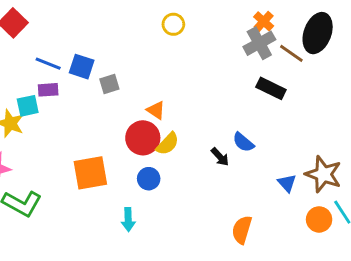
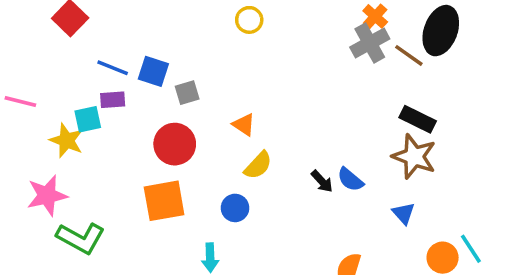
yellow circle: (173, 24) -> (249, 20), moved
black rectangle: (271, 88) -> (418, 119), moved
red circle: (143, 138) -> (175, 144), moved
blue semicircle: (243, 142) -> (350, 180), moved
brown star: (323, 174) -> (414, 156), moved

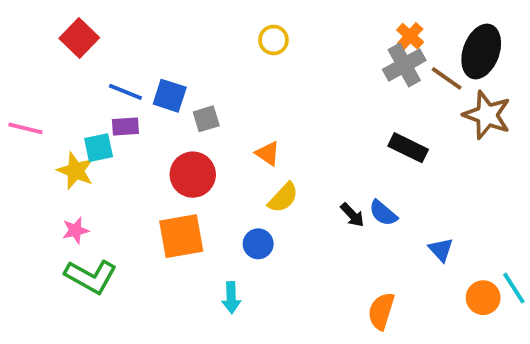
black rectangle: (418, 119) -> (408, 148), moved
brown star: (414, 156) -> (487, 115), moved
pink star: (47, 196) -> (75, 230), moved, size x0.6

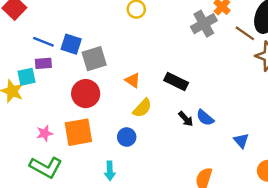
gray cross: (404, 65) -> (204, 24), moved
gray square: (206, 119) -> (94, 59), size x1.5
black rectangle: (408, 148) -> (176, 82), moved
pink star: (75, 230) -> (45, 133), moved
green L-shape: (91, 277) -> (46, 167), moved

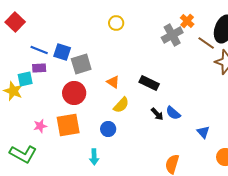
green L-shape: (46, 167) -> (23, 154), moved

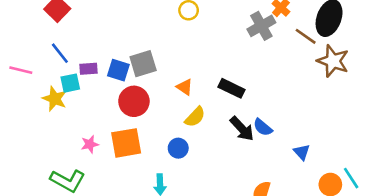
blue line: (39, 50) -> (60, 53), moved, turned 30
blue square: (62, 52) -> (118, 70), moved
black arrow: (157, 114) -> (242, 129), size x1.5

